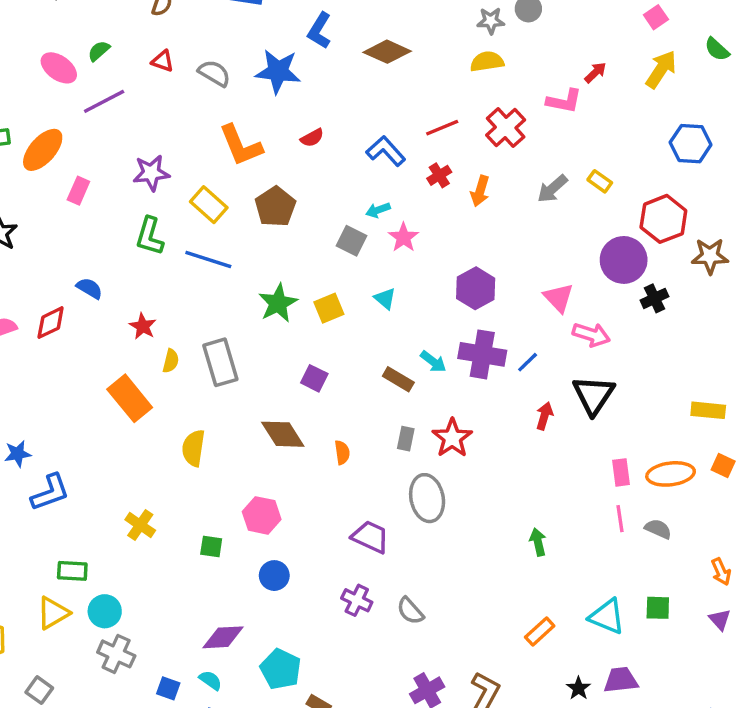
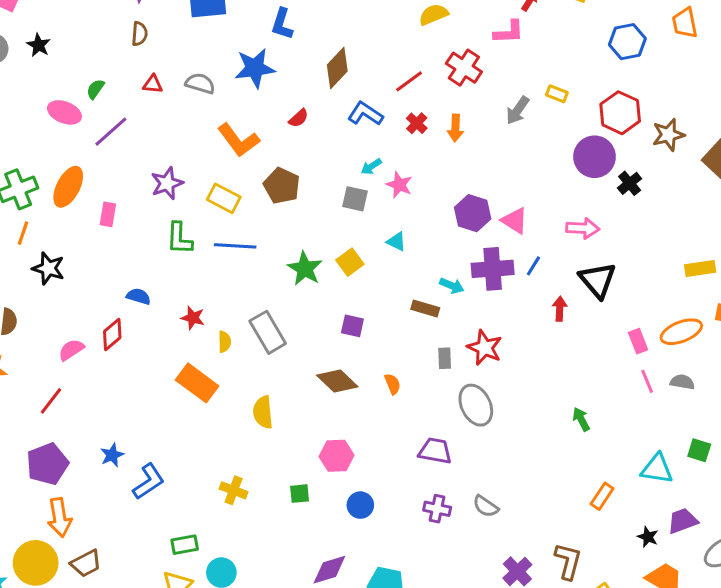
brown diamond: (387, 52) -> (337, 68), moved, turned -57
pink triangle: (558, 298) -> (515, 221), moved
green square: (658, 608) -> (699, 450), turned 30

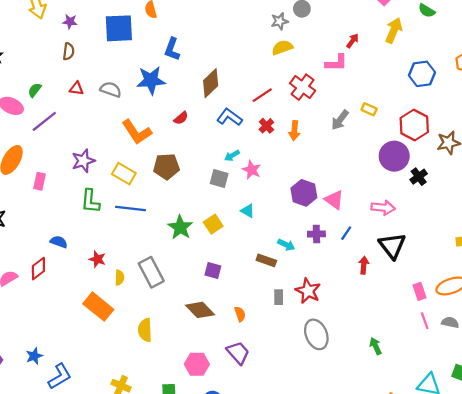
brown pentagon: (282, 186) -> (166, 166), turned -30
purple cross: (493, 269) -> (316, 234), size x0.6
gray ellipse: (476, 405) -> (316, 334), moved
purple trapezoid: (435, 451) -> (238, 353), moved, turned 35

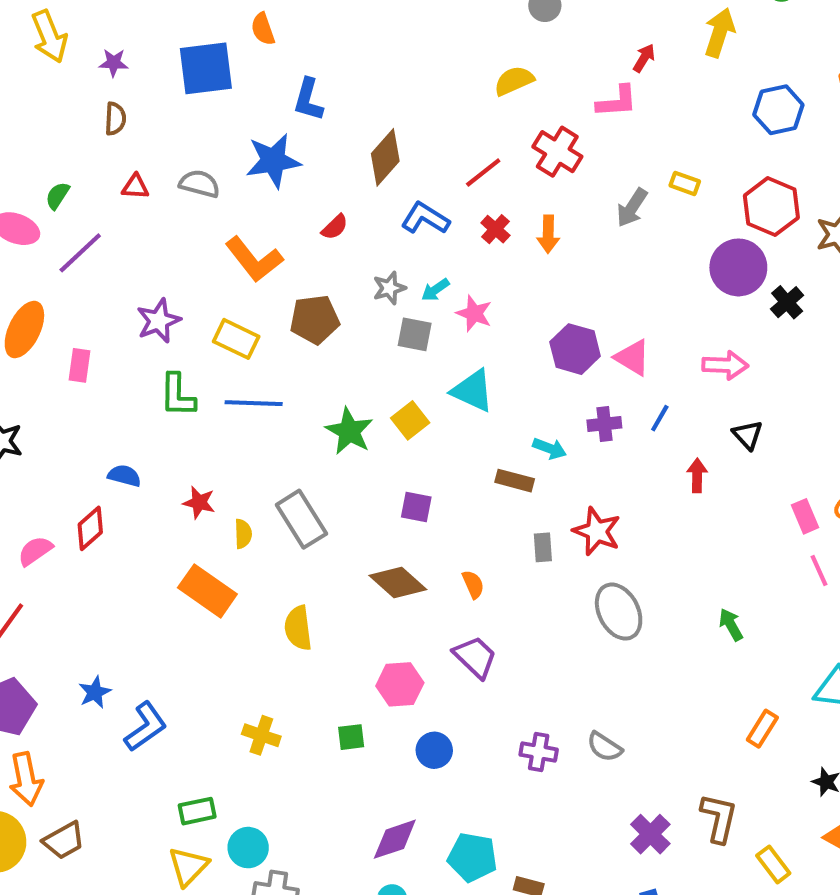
gray star: (280, 21) -> (389, 288), moved
cyan triangle: (248, 211) -> (473, 391), size x1.6
black triangle: (392, 246) -> (748, 435), size x0.6

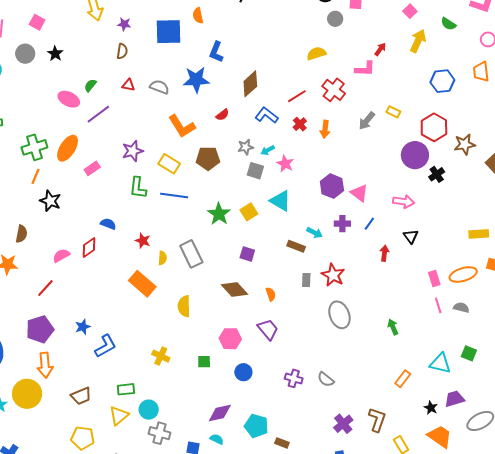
pink rectangle: (80, 365) -> (92, 168), turned 42
brown trapezoid: (64, 840) -> (81, 396), moved

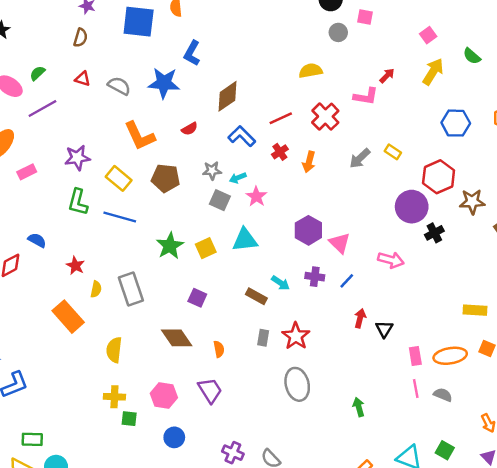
cyan triangle: (280, 201) -> (245, 240), turned -45
black triangle: (411, 236) -> (384, 329), moved
yellow cross: (161, 356) -> (114, 397), moved, turned -30

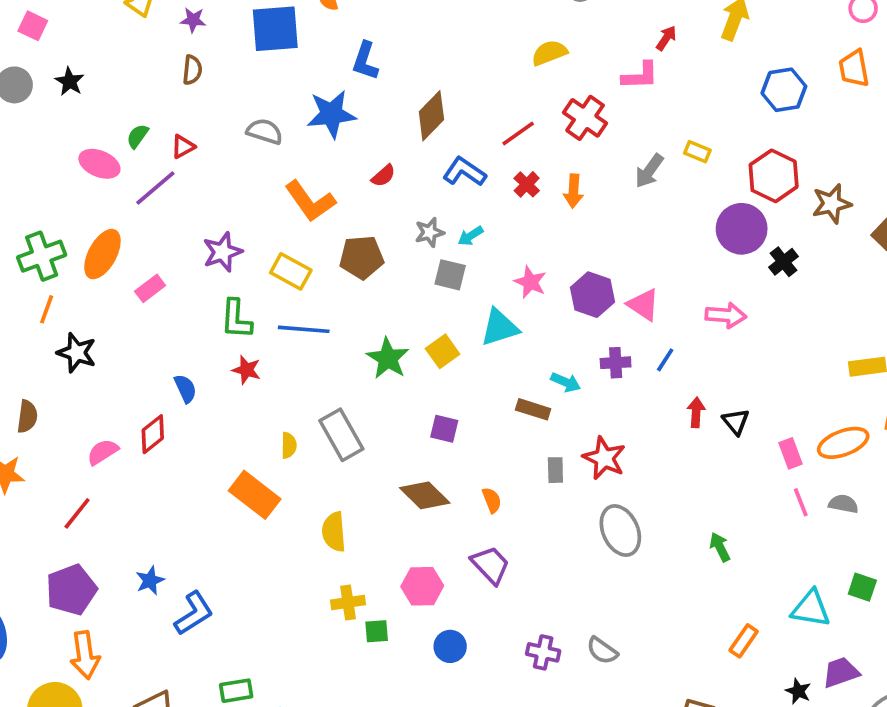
red triangle: (83, 79) -> (183, 147), moved, turned -35
pink star: (256, 196) -> (530, 282), moved
blue semicircle: (37, 240) -> (185, 389), turned 48
red star: (75, 266) -> (247, 370), moved

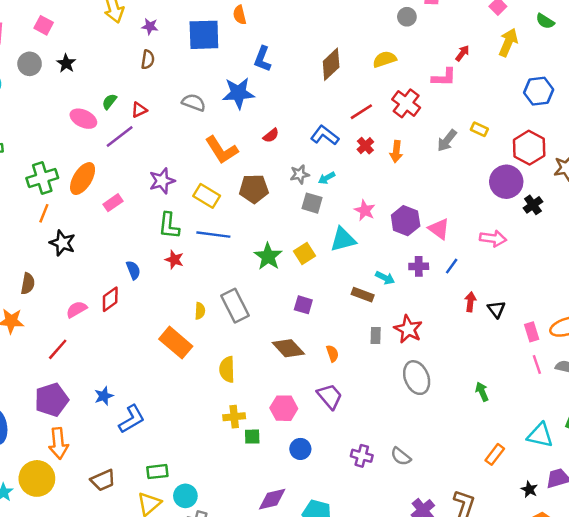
brown diamond: (431, 116) -> (331, 64), moved

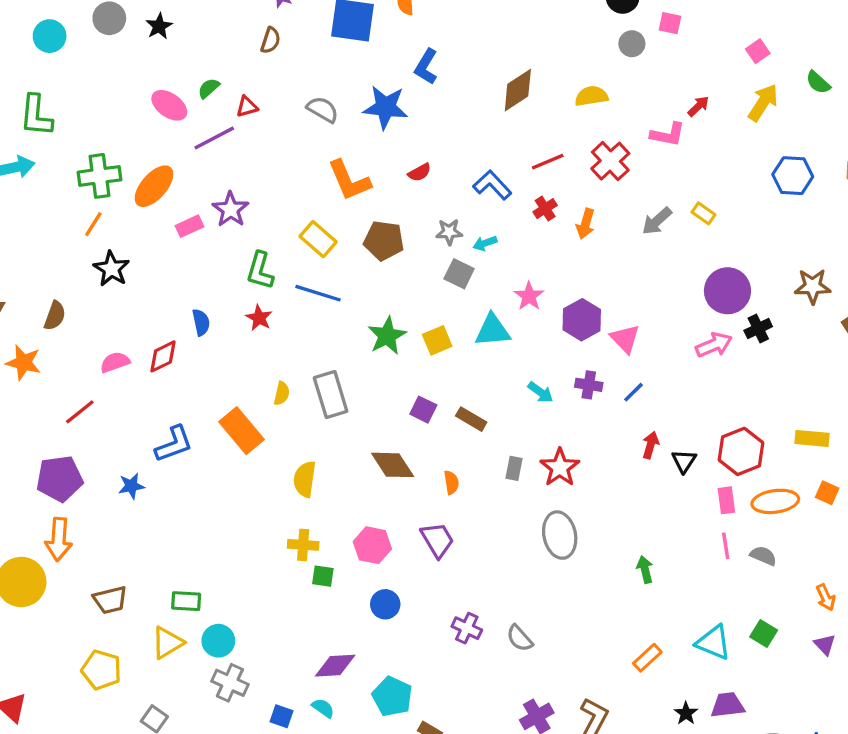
red hexagon: (529, 148) -> (741, 451), moved
purple star: (162, 181) -> (231, 209), moved, turned -30
pink arrow: (493, 238) -> (714, 345), moved, turned -40
brown rectangle: (363, 295) -> (471, 419), moved
blue L-shape: (132, 419) -> (174, 444), moved

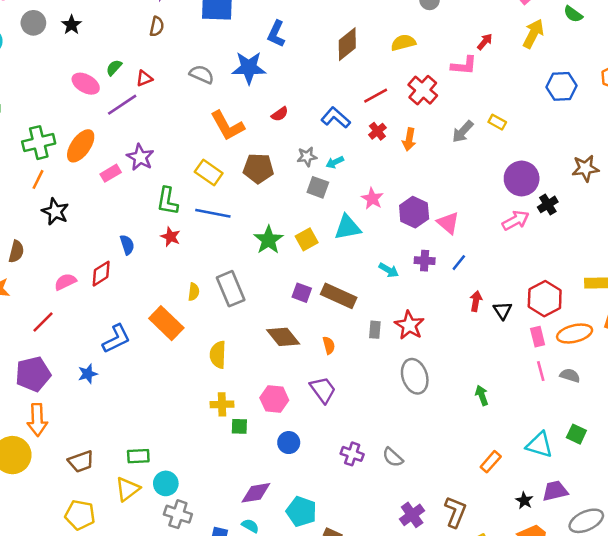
brown rectangle: (471, 419) -> (339, 296), size x1.5

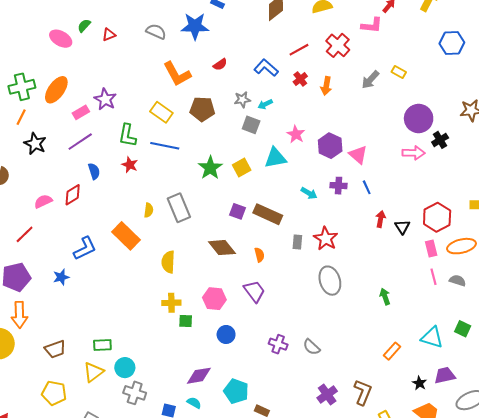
purple line: (122, 105) -> (80, 142), moved
pink arrow: (516, 220) -> (414, 153), turned 30
blue line: (459, 263) -> (367, 187), turned -64

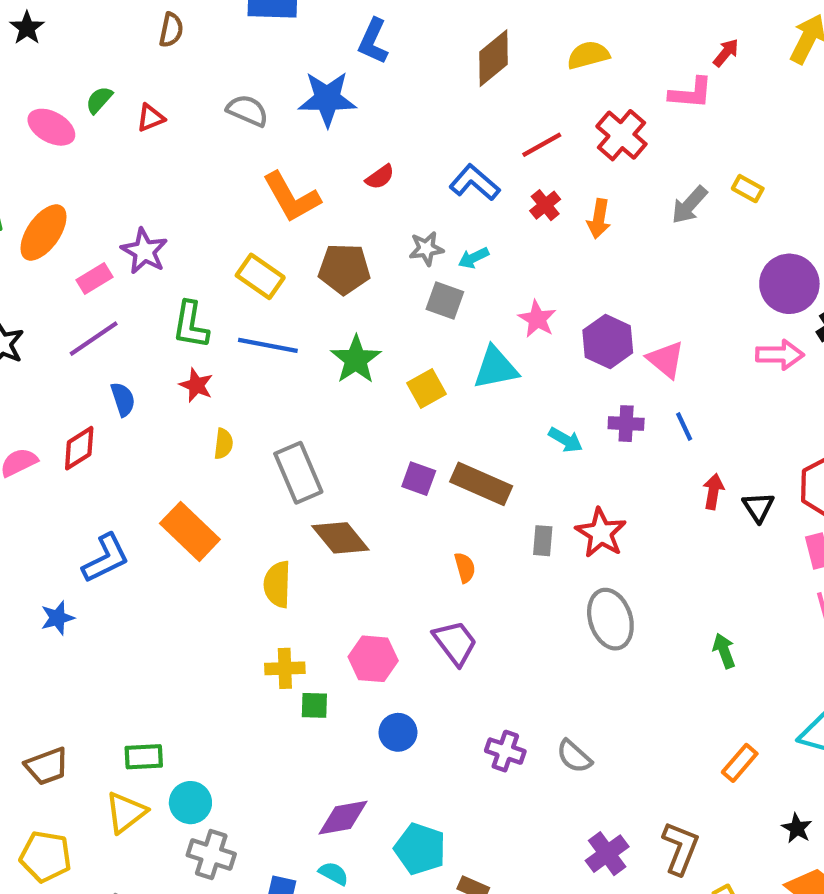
green star: (210, 168) -> (356, 360), moved
yellow semicircle: (149, 210) -> (223, 444), moved
brown diamond: (222, 248) -> (340, 538), moved

